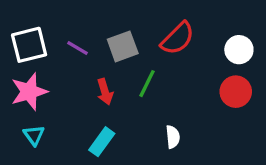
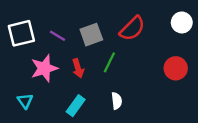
white circle: (239, 50) -> (182, 22), moved
pink star: (29, 92) -> (44, 68), moved
white semicircle: (173, 137) -> (117, 101), moved

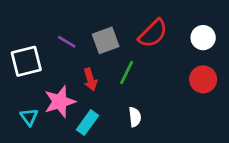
white circle: (182, 22) -> (203, 38), moved
white square: (21, 33) -> (26, 61), moved
pink star: (44, 68) -> (60, 102), moved

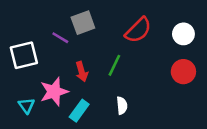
gray square: (106, 40) -> (83, 23), moved

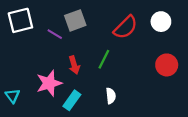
white circle: (183, 34) -> (161, 22), moved
white square: (24, 55) -> (20, 20), moved
cyan triangle: (26, 106) -> (12, 96), moved

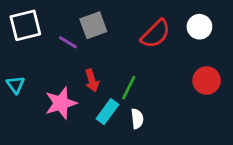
green line: (104, 59) -> (129, 88), moved
cyan triangle: (12, 96) -> (16, 85), moved
cyan rectangle: (72, 100) -> (107, 112), moved

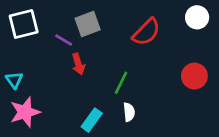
white circle: (199, 27) -> (197, 17), moved
red arrow: (92, 80) -> (78, 64), moved
pink star: (61, 103) -> (25, 112), moved
cyan rectangle: (107, 112) -> (92, 120), moved

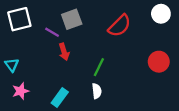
pink star: (25, 112) -> (21, 91), size x0.7
white semicircle: (129, 112) -> (97, 91), moved
cyan rectangle: (92, 120) -> (60, 98), moved

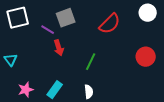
pink star: (21, 91) -> (26, 90), moved
white semicircle: (97, 91) -> (89, 92), moved

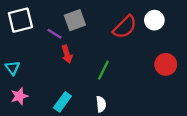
white circle: (148, 13) -> (154, 20), moved
pink star: (26, 90) -> (19, 96), moved

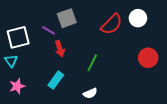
white square: (20, 20) -> (18, 37), moved
cyan rectangle: (62, 102) -> (56, 80), moved
white semicircle: (101, 104) -> (90, 93), turned 72

